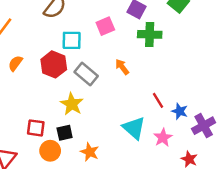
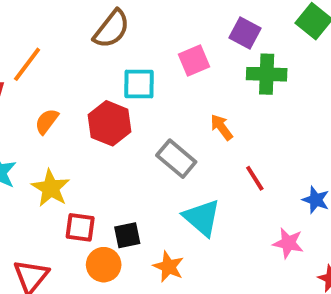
gray rectangle: (86, 74) -> (176, 159), moved
red line: (158, 100) -> (255, 178), moved
yellow star: (72, 104) -> (51, 188), moved
cyan triangle: (134, 128) -> (202, 218), moved
pink star: (163, 138) -> (288, 243), turned -30

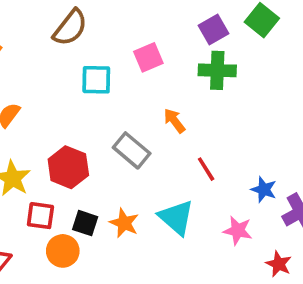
purple square: (245, 33) -> (214, 29), moved, turned 32
red hexagon: (110, 123) -> (68, 167), moved
cyan triangle: (202, 218) -> (176, 217), moved
black square: (127, 235) -> (85, 223), turned 30
orange star: (168, 267) -> (124, 223), moved

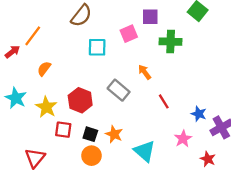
purple square: (214, 29) -> (150, 17), moved, turned 30
cyan triangle: (176, 217) -> (145, 151), moved
pink star: (238, 230) -> (183, 139), turned 30
orange circle: (63, 251) -> (91, 156), moved

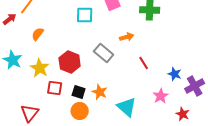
orange arrow: (145, 72) -> (127, 37), turned 112

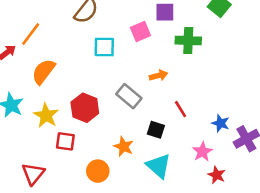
orange semicircle: (38, 34) -> (43, 72), size x1.5
black square: (79, 92) -> (156, 130), moved
red star: (183, 114) -> (217, 175), moved

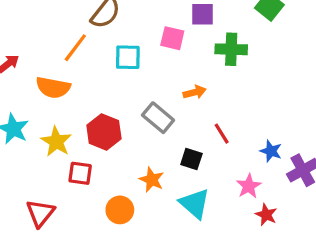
pink square: (140, 31) -> (172, 38), turned 36
orange line: (31, 34) -> (75, 48), moved
orange semicircle: (43, 72) -> (53, 87), turned -116

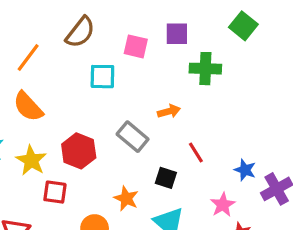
pink square: (172, 38) -> (136, 46), moved
orange line: (75, 48) -> (28, 58), moved
orange semicircle: (53, 87) -> (28, 107), turned 36

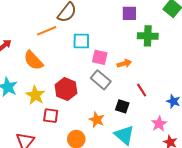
pink square: (136, 46) -> (100, 57), moved
orange line: (28, 58) -> (47, 31), moved, turned 30

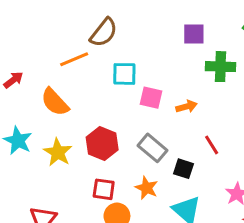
gray rectangle: (101, 80) -> (152, 148), moved
red square: (51, 116) -> (104, 189), moved

